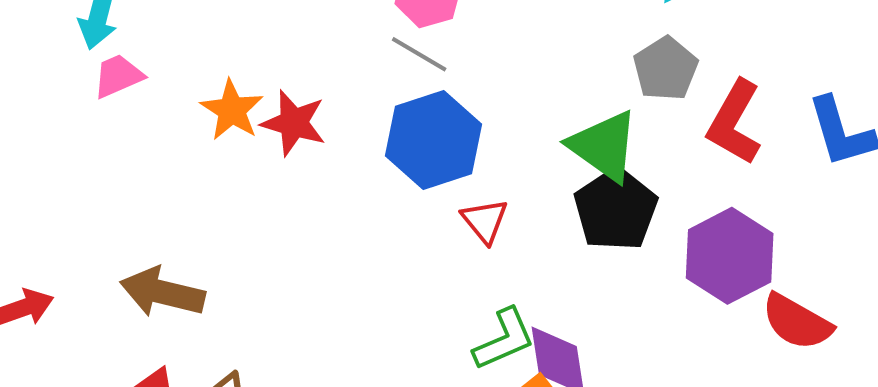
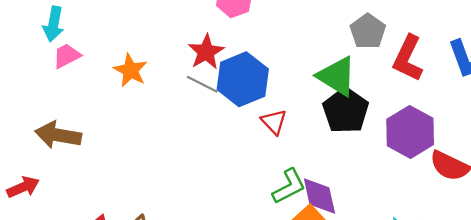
gray line: (419, 54) -> (202, 84), moved
red star: (294, 123) -> (206, 52), moved, turned 30
brown arrow: (162, 292) -> (58, 135), moved

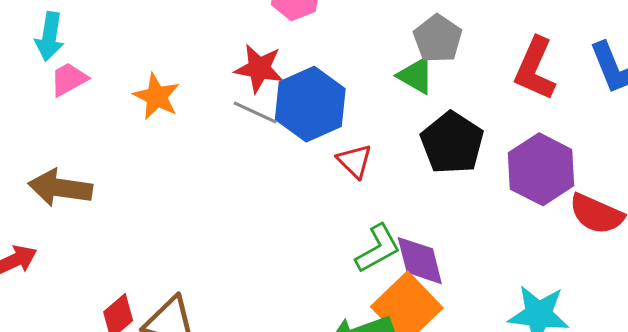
gray pentagon: (368, 31) -> (438, 39), moved
red star: (206, 52) -> (259, 68), turned -30
green triangle: (337, 76) -> (416, 76), moved, size x0.7

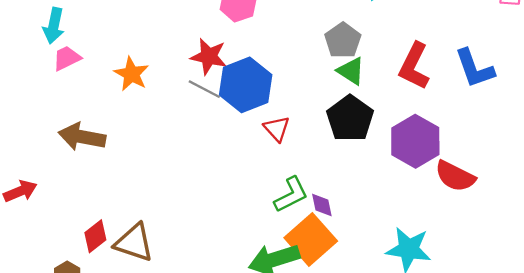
green triangle: (416, 76) -> (351, 71), moved
brown arrow: (60, 188) -> (82, 137), moved
purple diamond: (420, 261) -> (322, 205), size x0.6

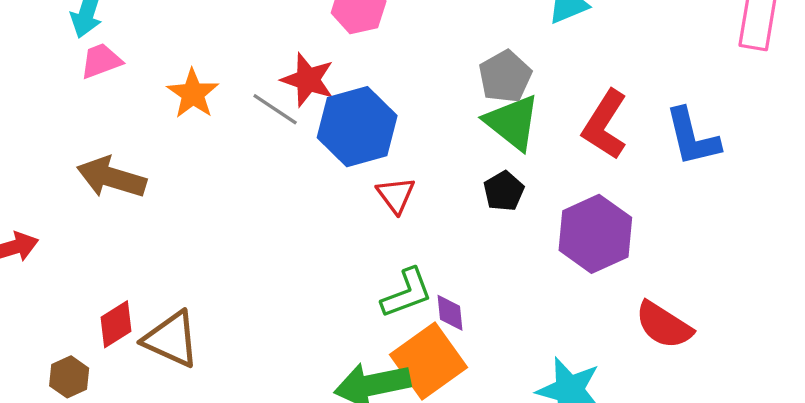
green triangle: (351, 71) -> (512, 122), size x1.4
gray line: (204, 89) -> (275, 109), moved
black pentagon: (350, 118) -> (504, 191), size x0.6
red semicircle: (455, 176) -> (664, 325), moved

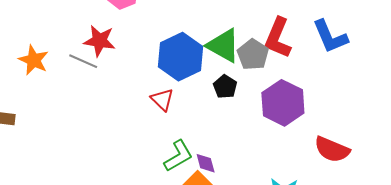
gray pentagon: (505, 77) -> (253, 55), moved
blue hexagon: (357, 127) -> (181, 57), moved

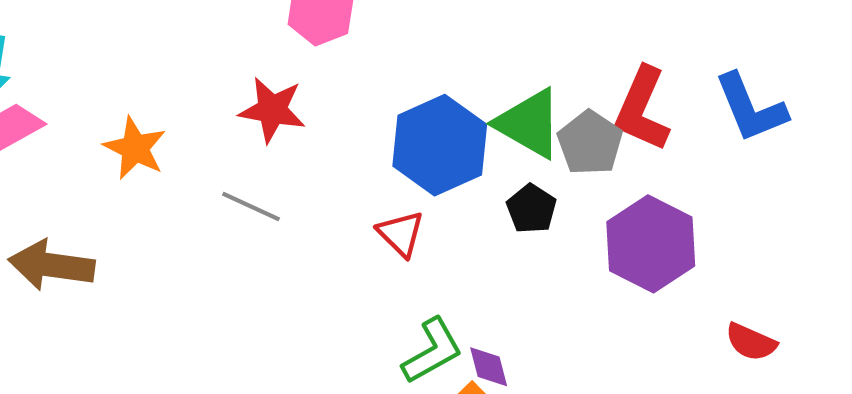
gray line: (83, 61) -> (251, 207), moved
red semicircle: (332, 149) -> (751, 342), size x0.7

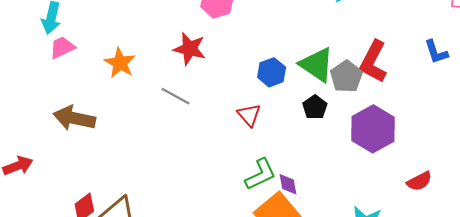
blue L-shape: (751, 108) -> (436, 52), moved, size x0.7
blue hexagon: (440, 145) -> (272, 72), size x0.6
red semicircle: (751, 342) -> (419, 181), turned -55

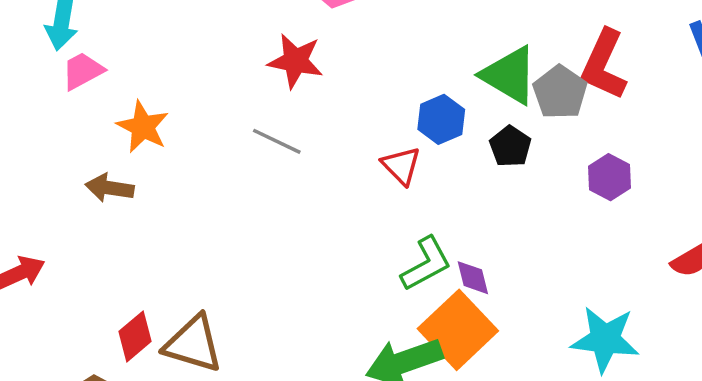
orange star: (120, 63) -> (143, 127), moved
blue hexagon: (272, 72) -> (441, 119), moved
brown arrow: (74, 118) -> (110, 188), size x0.7
purple hexagon: (373, 129) -> (610, 177), size x0.6

